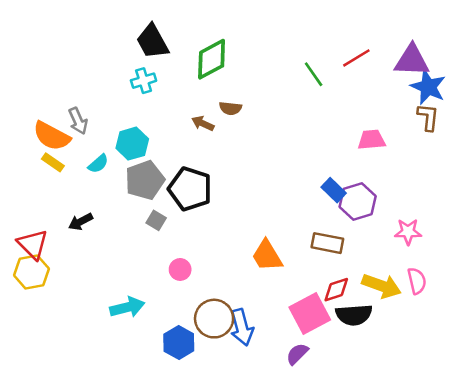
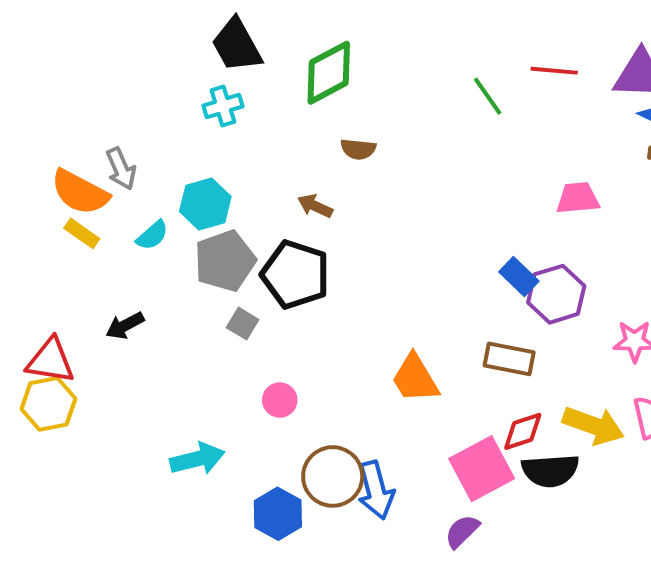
red line: (356, 58) -> (554, 71), turned 36
brown arrow: (203, 123) -> (315, 206), moved
red triangle: (33, 244) -> (50, 361), turned -36

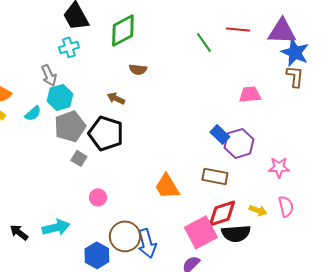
gray arrow: (121, 169) -> (49, 75), moved
black arrow: (125, 326) -> (19, 232), moved, turned 66
yellow arrow: (593, 425) -> (258, 210), size x0.6
red diamond: (523, 431) -> (222, 213), size x1.4

